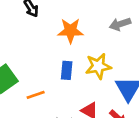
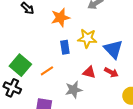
yellow star: (98, 66) -> (87, 38), turned 30

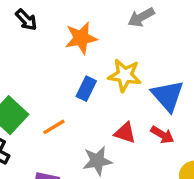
blue rectangle: (65, 47) -> (86, 89), turned 32

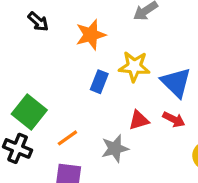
orange line: (54, 127) -> (67, 138), moved
red triangle: (125, 133) -> (139, 120), turned -30

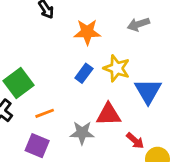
red arrow: (174, 119) -> (135, 141), moved
red triangle: (139, 120) -> (108, 114), size x1.4

